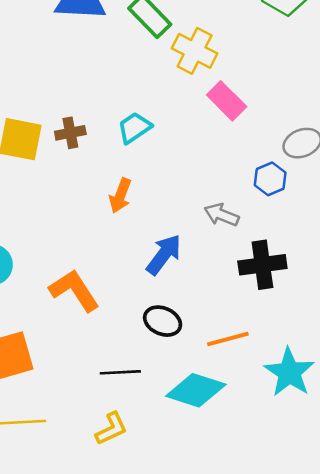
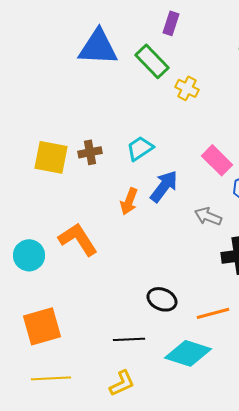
yellow cross: (195, 51) -> (187, 88), size x0.7
pink rectangle: (227, 101) -> (217, 160), moved
blue arrow: (164, 254) -> (164, 186), moved
orange L-shape: (74, 290) -> (78, 239), moved

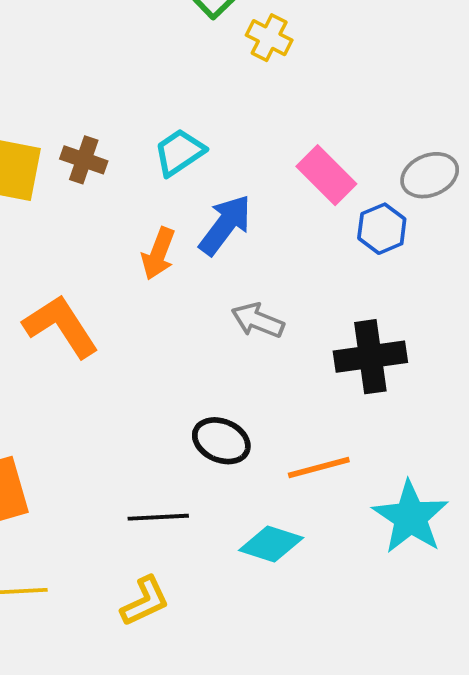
brown cross: (90, 152) -> (84, 160), turned 30
gray arrow: (208, 216) -> (258, 320), moved
cyan diamond: (188, 353) -> (271, 544), size x0.7

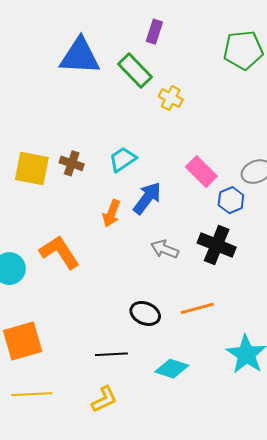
black cross: (370, 357) -> (217, 245), moved, turned 30
orange line: (319, 468) -> (197, 308), moved

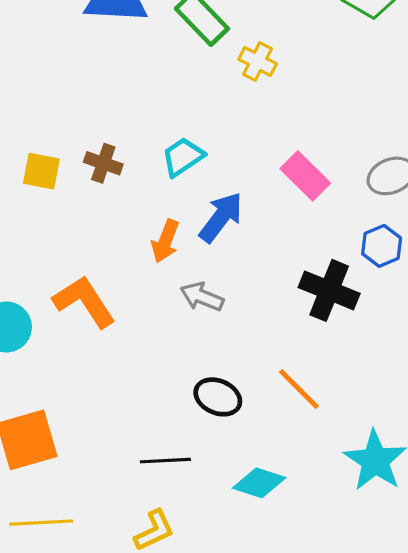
yellow square: (32, 168) -> (41, 171), size x0.7
blue hexagon: (231, 200) -> (382, 246), moved
gray arrow: (165, 249) -> (202, 297), moved
orange line: (197, 308) -> (299, 389), turned 60

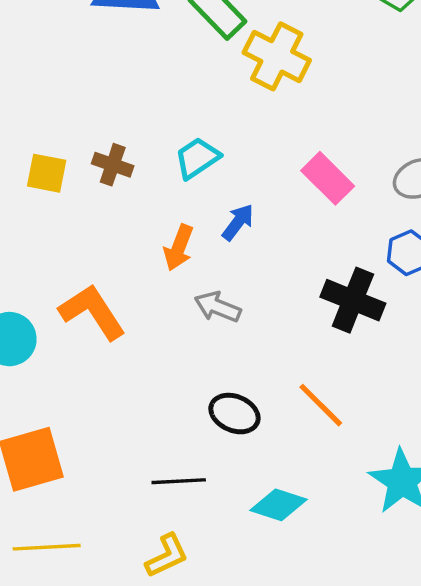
yellow cross: (258, 61) -> (277, 56), size x1.6
blue arrow: (221, 217) -> (238, 222), size x0.7

